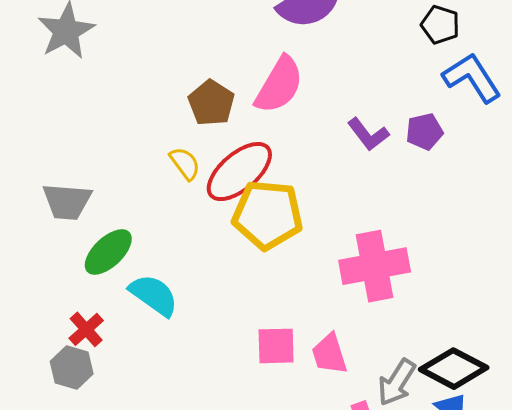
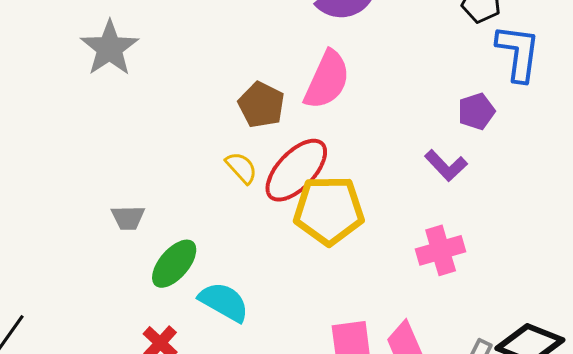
blue L-shape: (472, 78) -> (518, 53), turned 46
purple L-shape: (368, 134) -> (446, 166), moved
gray trapezoid: (67, 201) -> (128, 218), size x0.7
pink cross: (375, 266) -> (441, 250), size x0.7

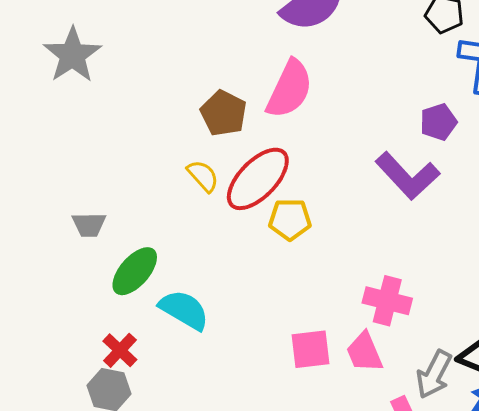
purple L-shape: (446, 166) -> (407, 176), size x1.5
yellow pentagon: (329, 210) -> (290, 219), size x0.6
pink cross: (441, 250) -> (387, 301), moved, turned 30

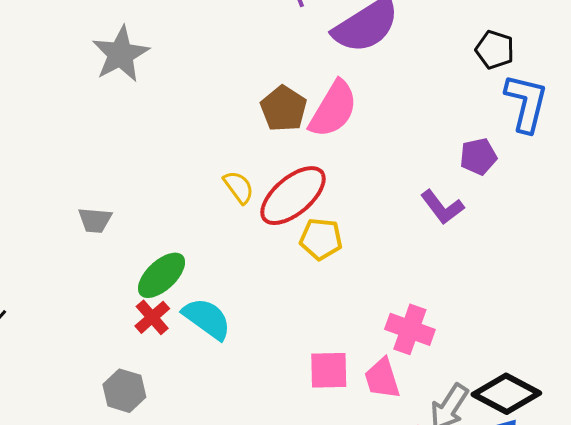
brown pentagon: (224, 113) -> (284, 109), moved
purple L-shape: (407, 176) -> (442, 207), size x0.7
gray trapezoid: (89, 225) -> (95, 220), moved
red cross: (120, 350) -> (152, 317), moved

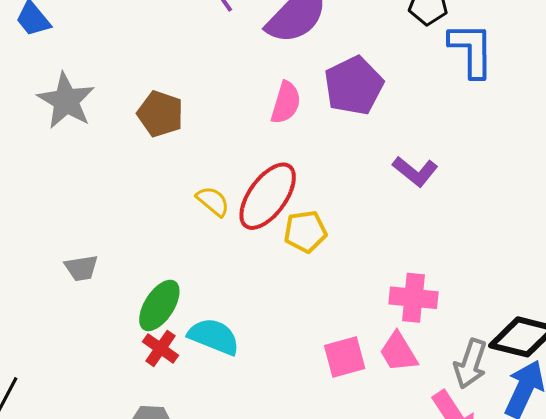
brown pentagon: (284, 109) -> (160, 114), moved
pink semicircle: (333, 109) -> (286, 103), size x0.7
purple pentagon: (478, 157) -> (354, 86), moved, size x1.6

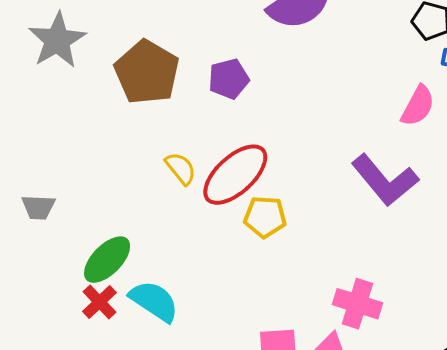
purple pentagon: (354, 86) -> (229, 79), moved, size x0.7
pink semicircle: (286, 103) -> (418, 106), moved
brown pentagon: (160, 114) -> (147, 72), size x1.4
purple L-shape: (415, 171) -> (385, 180), size x1.5

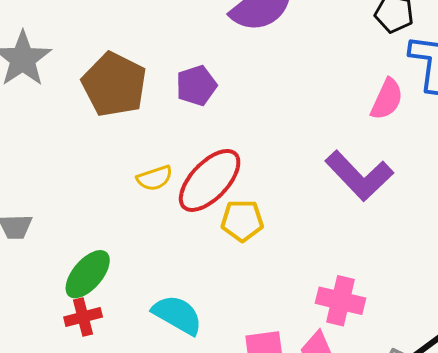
yellow semicircle: (181, 168) -> (155, 178), turned 114
cyan semicircle: (154, 301) -> (177, 315), moved
red cross: (99, 302) -> (83, 317), turned 33

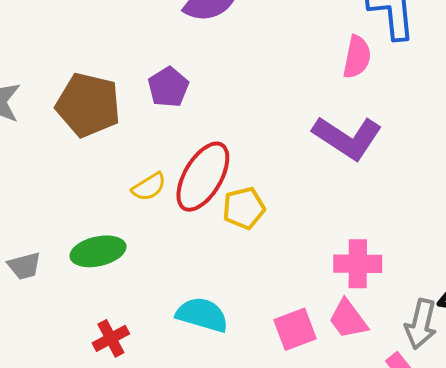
green ellipse: (88, 274) -> (98, 251), moved, turned 50

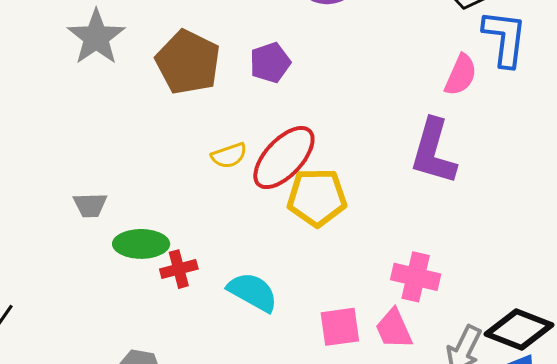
purple L-shape: (347, 138) -> (433, 152), turned 60
yellow pentagon: (244, 208) -> (317, 197), size x1.4
green ellipse: (98, 251) -> (141, 244), moved
red cross: (111, 338) -> (179, 269), moved

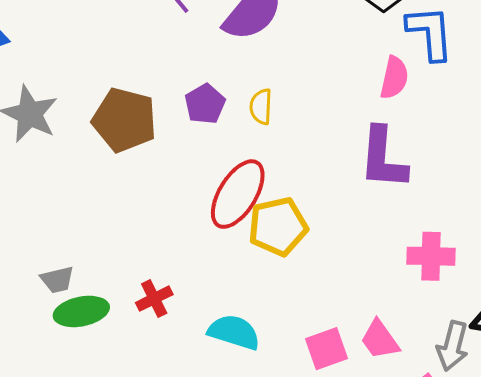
yellow semicircle: (229, 156) -> (261, 107), moved, turned 123
green ellipse: (141, 244) -> (81, 311), moved
red cross: (179, 269) -> (154, 299), moved
pink cross: (416, 277) -> (431, 256), moved

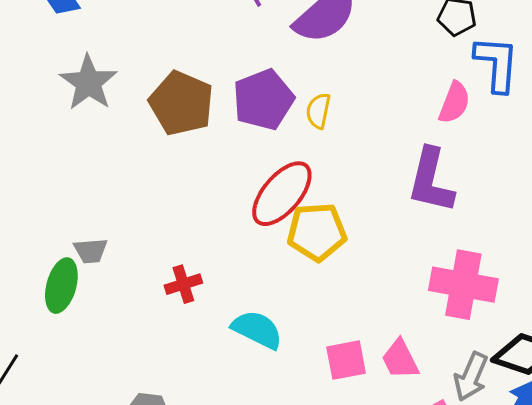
purple pentagon: (205, 104) -> (263, 100), size x1.5
pink cross: (431, 256) -> (463, 285), size x1.4
green ellipse: (81, 311) -> (61, 286), moved, turned -72

